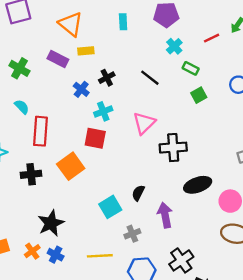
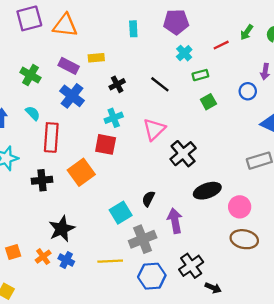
orange triangle: (71, 24) -> (65, 25), moved, turned -32
green rectangle: (191, 68) -> (200, 75), turned -42
blue cross: (81, 89) -> (72, 96), moved, size x1.5
black cross: (173, 148) -> (183, 154), turned -36
gray cross: (132, 234) -> (143, 239), size x1.6

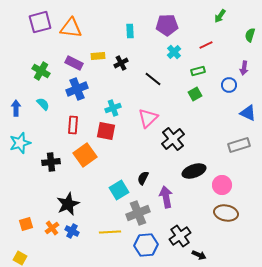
green arrow: (247, 32) -> (220, 16), moved
green rectangle: (200, 75) -> (198, 71), moved
black cross: (117, 84) -> (121, 63), moved
blue cross: (72, 96) -> (77, 89), turned 30
red rectangle: (51, 137) -> (73, 125), moved, size x0.7

